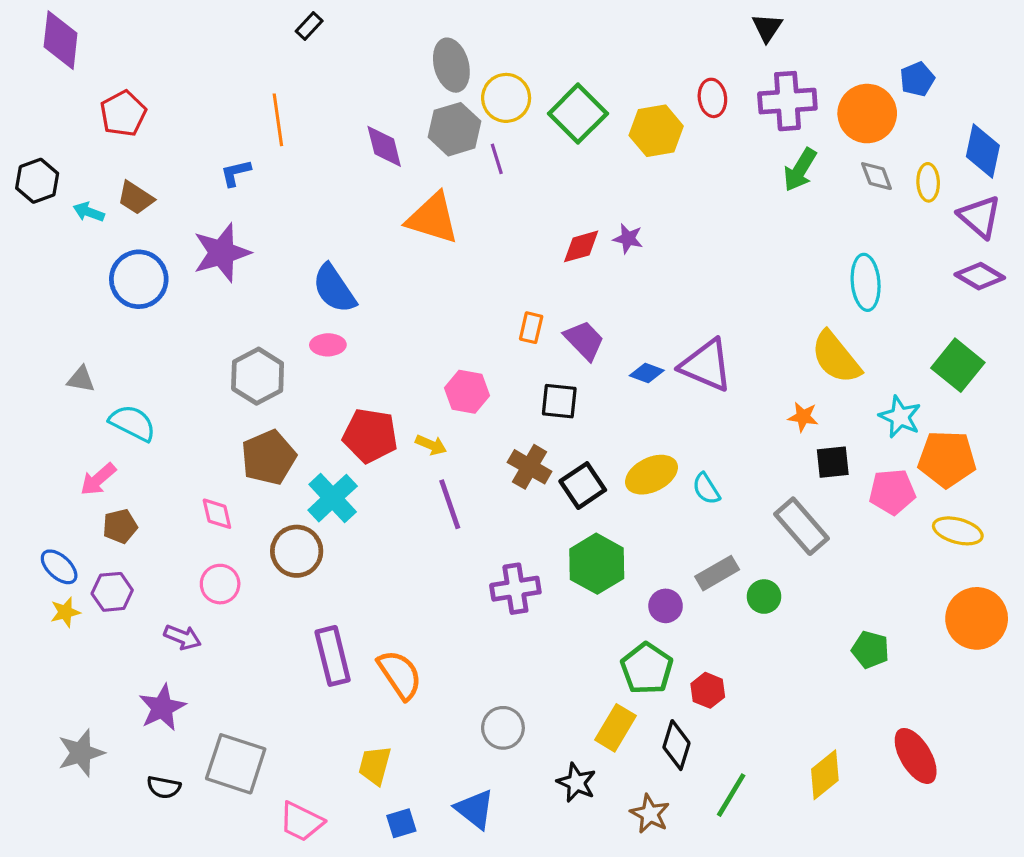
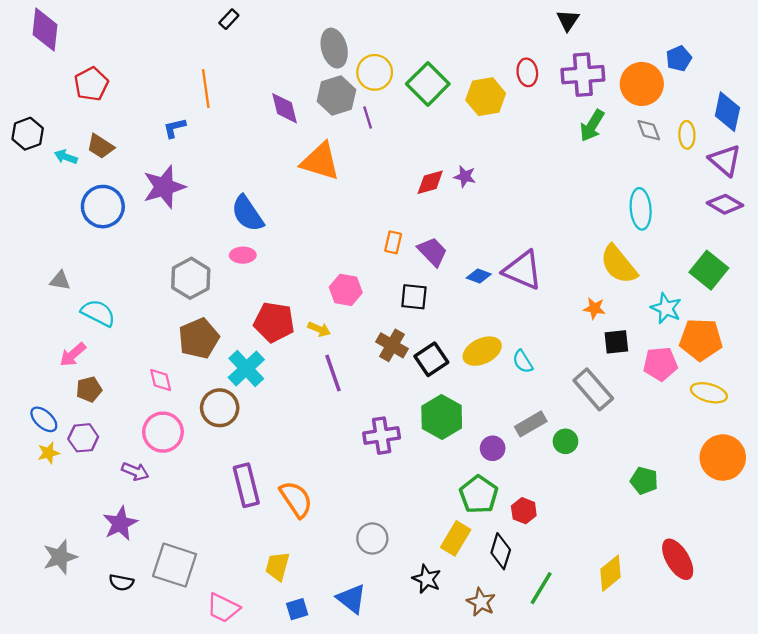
pink circle: (220, 584) -> (163, 432), size x1.4

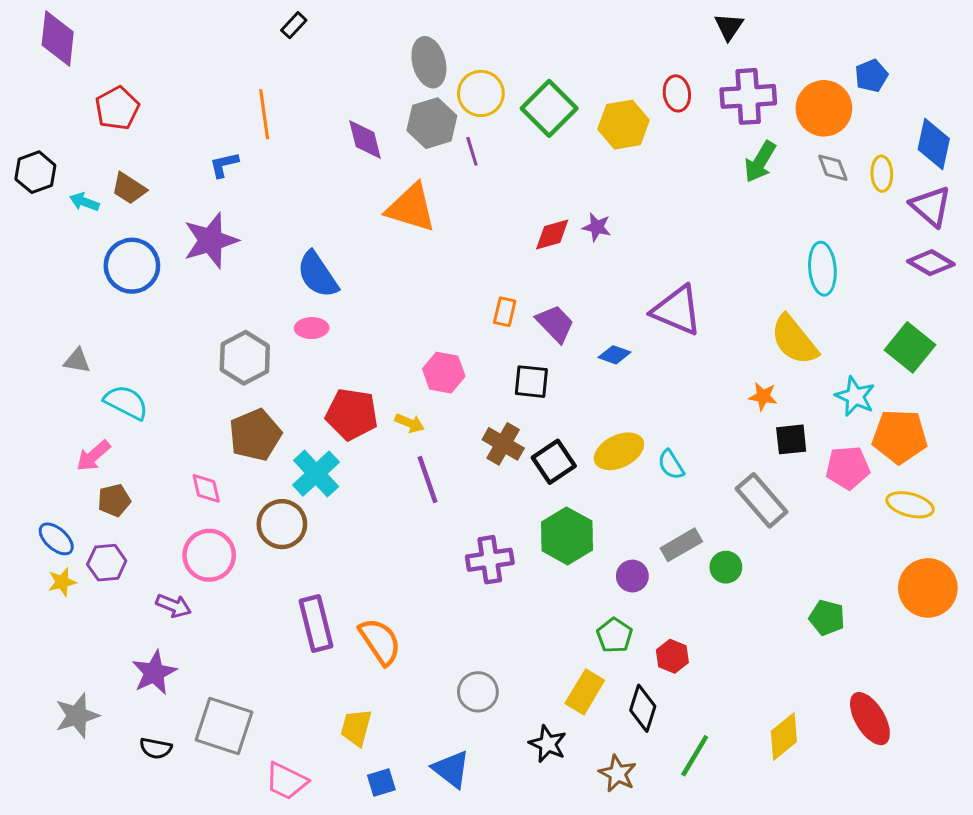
purple triangle: (523, 270) -> (677, 310), moved
green pentagon: (479, 495) -> (615, 635), size x0.7

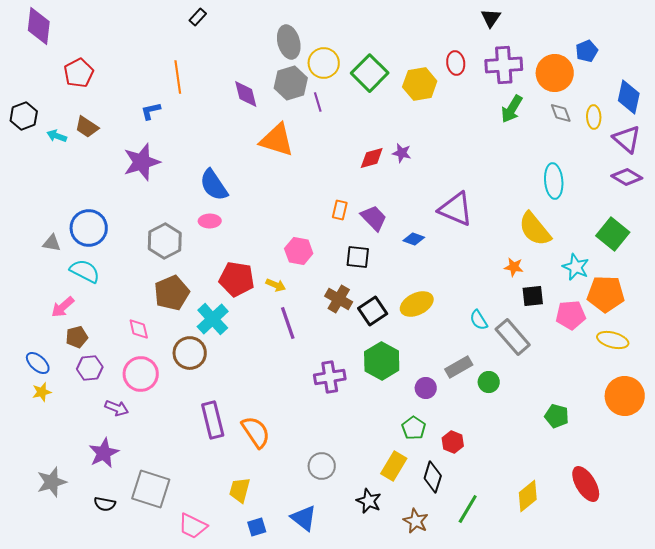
blue circle: (132, 266) -> (89, 228), moved
cyan semicircle: (671, 465) -> (479, 320), moved
purple hexagon: (107, 563) -> (90, 368), moved

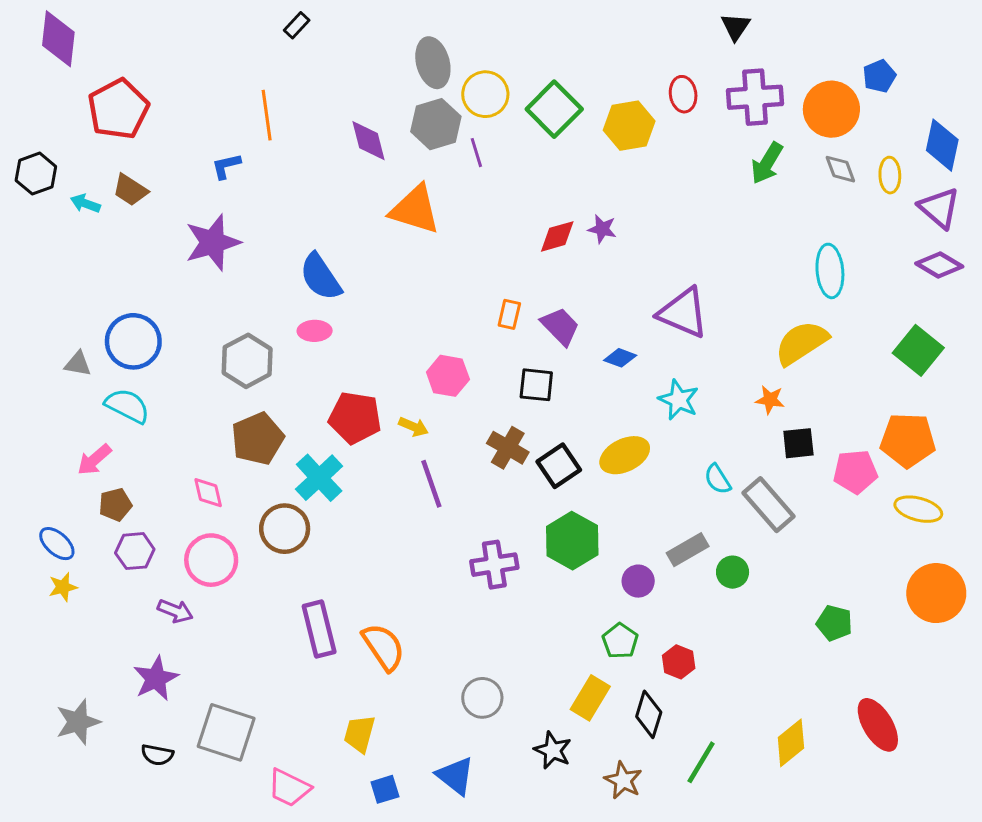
red pentagon: (79, 73) -> (118, 109), size x1.4
yellow semicircle: (535, 229) -> (801, 343), turned 96
cyan star: (576, 267) -> (679, 400), moved

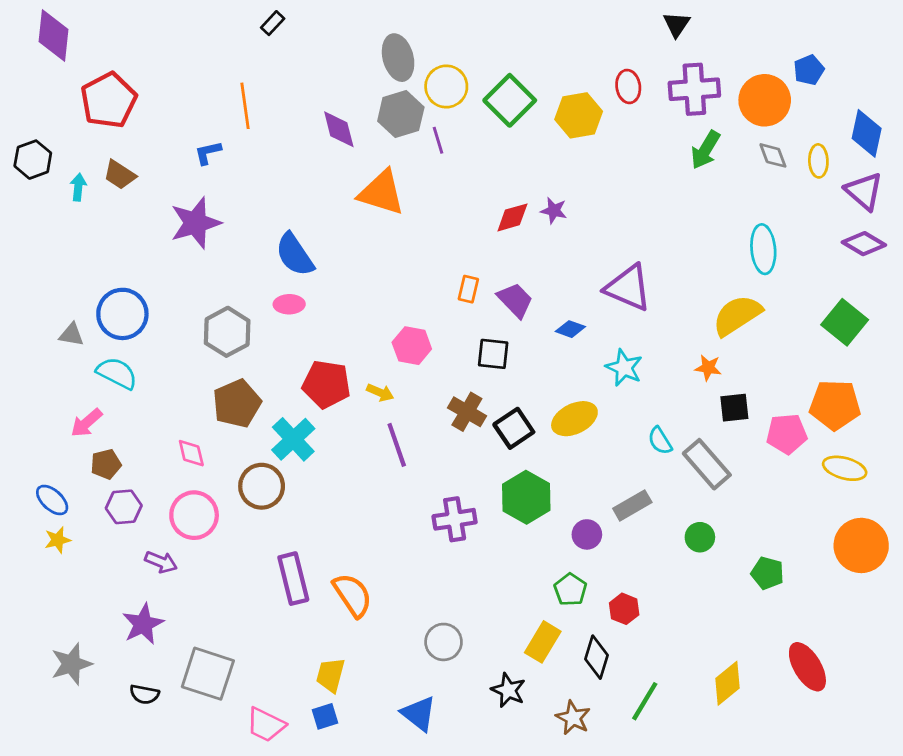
cyan arrow: (85, 204) -> (78, 187), turned 76
green circle: (733, 572) -> (700, 537), moved
blue square: (385, 789) -> (325, 716), moved

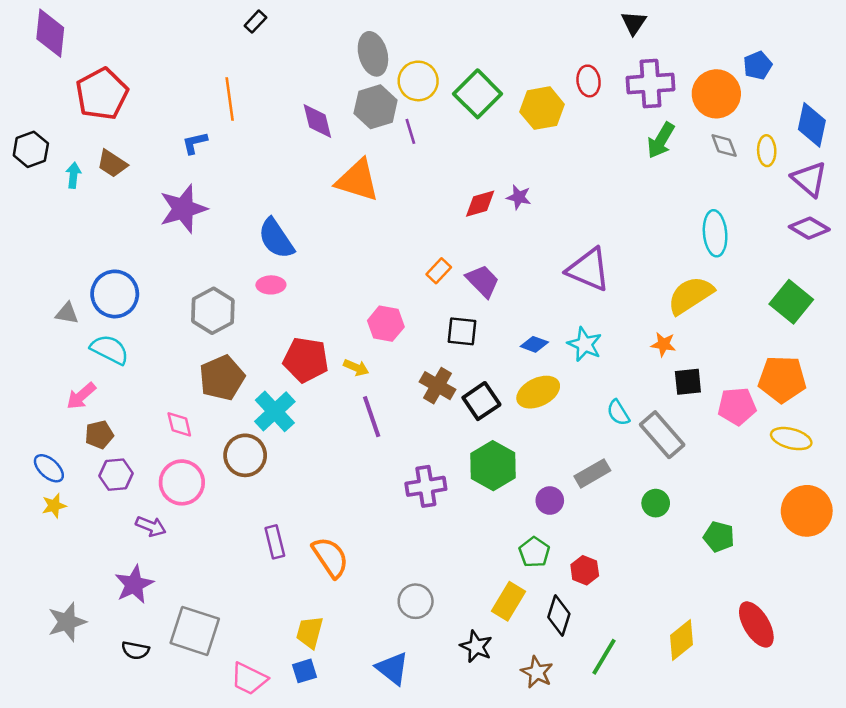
orange rectangle: (468, 289) -> (439, 271), turned 30
blue diamond: (570, 329) -> (534, 344), moved
purple rectangle: (293, 579) -> (275, 542), size x0.7

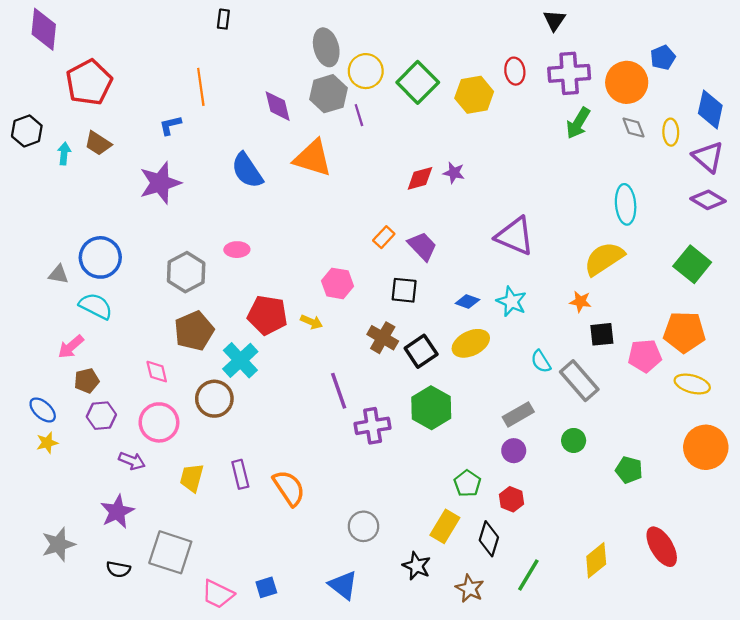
black rectangle: (255, 22) -> (223, 19), turned -36
blue semicircle: (276, 238) -> (247, 170), moved
purple line: (372, 417) -> (339, 391), moved
purple circle: (550, 501) -> (514, 451), moved
yellow trapezoid: (310, 632) -> (192, 478), moved

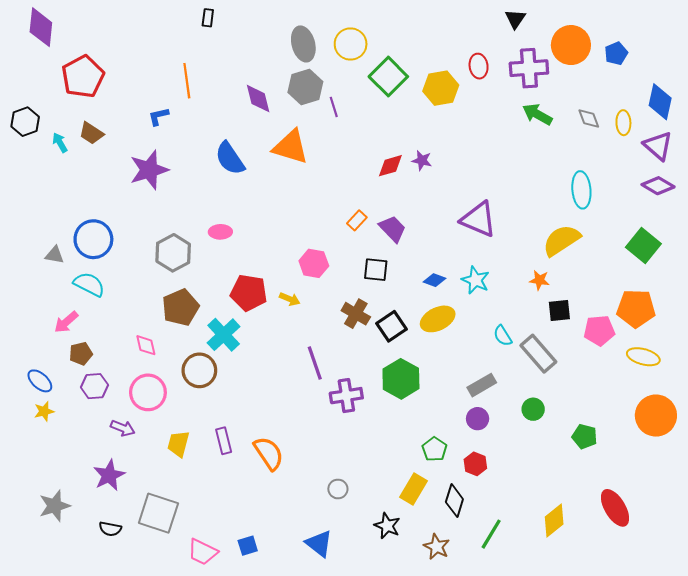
yellow circle: (366, 71) -> (351, 44), moved
orange circle: (627, 82) -> (571, 45), moved
green arrow: (578, 123) -> (537, 114), turned 88
cyan arrow: (64, 154) -> (60, 143), turned -36
gray circle: (363, 526) -> (338, 489), size x0.7

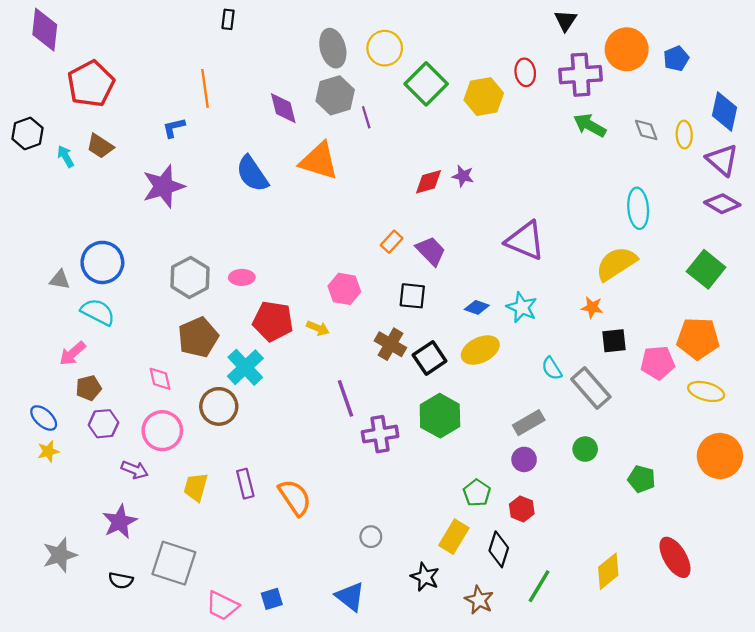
pink ellipse: (220, 232) -> (242, 277), moved

